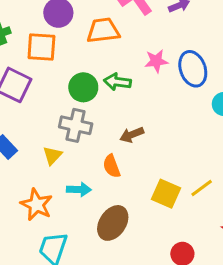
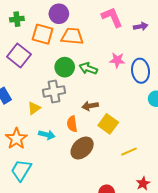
orange trapezoid: (103, 30) -> (72, 36), moved
gray cross: (76, 125) -> (54, 91), turned -35
yellow square: (166, 194) -> (108, 124), moved
brown ellipse: (113, 223) -> (82, 148), moved

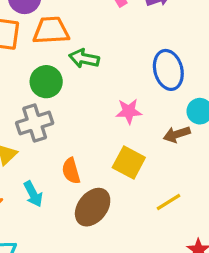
pink star: (117, 60) -> (129, 111), moved
green arrow: (88, 68) -> (84, 59), moved
brown arrow: (90, 106) -> (177, 134), moved
cyan arrow: (47, 135) -> (33, 194), turned 56

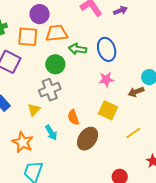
blue ellipse: (168, 70) -> (107, 49), moved

